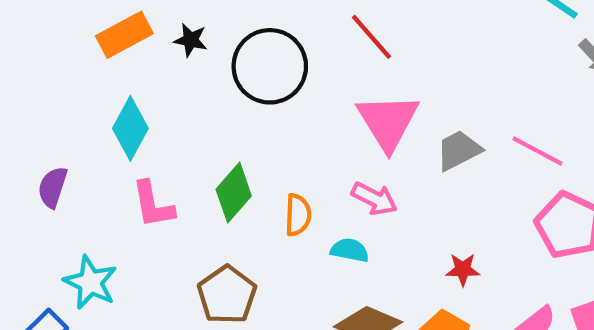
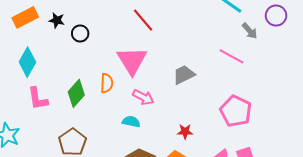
black circle: (270, 66) -> (80, 33), moved, size x0.5
pink triangle: (388, 122) -> (132, 61), moved
pink line: (537, 151) -> (231, 56), moved
orange semicircle: (298, 215) -> (107, 83), moved

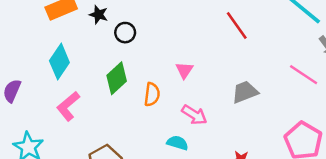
red line: (143, 20) -> (237, 25), moved
pink triangle: (132, 61) -> (184, 70), size x0.5
green diamond: (76, 93) -> (117, 78), moved
pink L-shape: (38, 99) -> (68, 106), turned 55

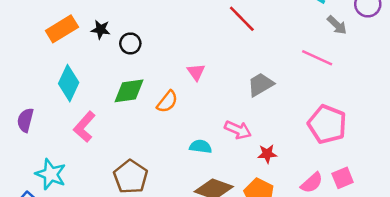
green diamond: (117, 78) -> (129, 91), turned 44
orange semicircle: (152, 94) -> (167, 102), turned 40
pink arrow: (194, 115) -> (238, 130), moved

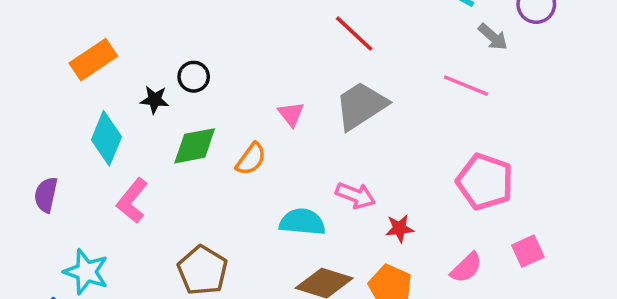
black star: (101, 30) -> (155, 100), moved
gray trapezoid: (261, 85) -> (361, 106), moved, size x1.4
cyan semicircle: (201, 146) -> (302, 222), size x1.4
pink square: (343, 178) -> (528, 251), moved

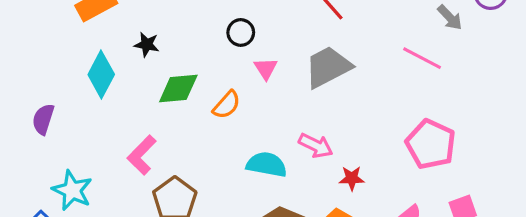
black circle: (194, 77) -> (241, 32), moved
pink L-shape: (132, 201) -> (142, 155), moved

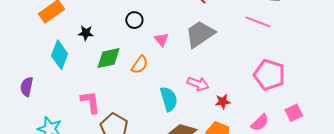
black circle: (241, 32) -> (134, 20), moved
pink L-shape: (142, 155) -> (90, 102), turned 135
cyan semicircle: (267, 164) -> (169, 99), turned 70

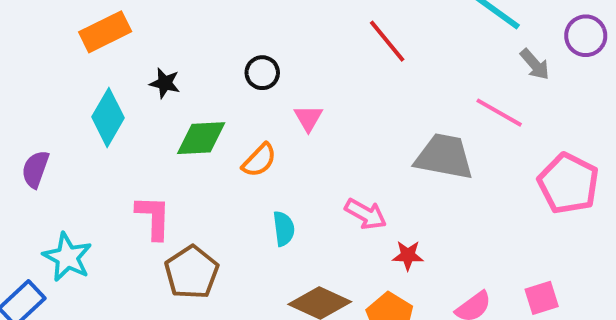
gray trapezoid: (200, 34) -> (444, 157), moved, turned 36
pink pentagon: (269, 75) -> (568, 183), moved
cyan semicircle: (169, 99) -> (284, 229), moved, size x0.7

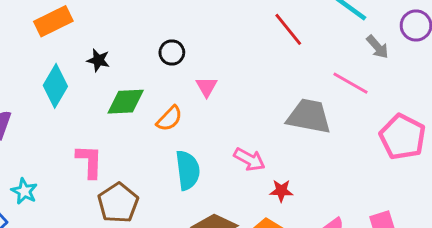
red line: (387, 41) -> (288, 29), moved
cyan semicircle: (284, 229) -> (188, 170), size x1.5
cyan star: (67, 257) -> (24, 191), size x0.7

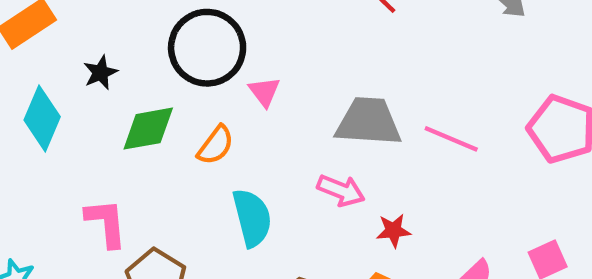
black circle: (172, 53) -> (207, 48), size x2.0
black star: (98, 60) -> (100, 73), turned -30
pink line: (351, 83) -> (451, 139), moved
gray trapezoid: (309, 116) -> (368, 122), moved

